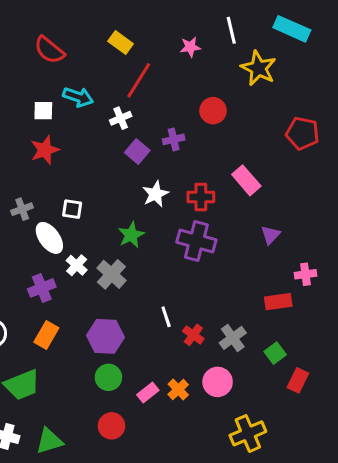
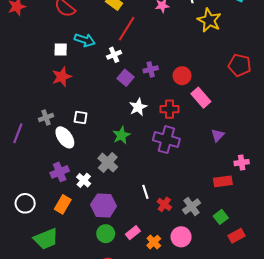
red circle: (213, 111) -> (182, 76), moved
white cross: (77, 265) -> (84, 180), moved
red rectangle: (298, 380) -> (236, 236), turned 35
pink rectangle: (148, 392) -> (133, 233), moved

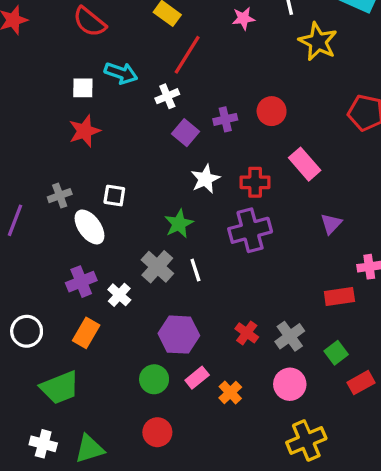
red circle: (182, 76) -> (272, 111), moved
purple cross: (166, 140) -> (250, 230), turned -30
white line: (145, 192) -> (195, 270), moved
purple hexagon: (104, 205) -> (179, 335), moved
pink circle: (181, 237) -> (290, 384), moved

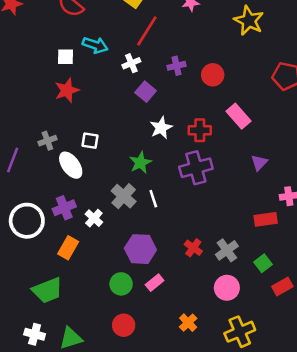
purple cross: (225, 119) -> (177, 66), moved
white circle: (27, 331) -> (27, 221), moved, size x1.4
orange cross: (230, 392) -> (188, 323), moved

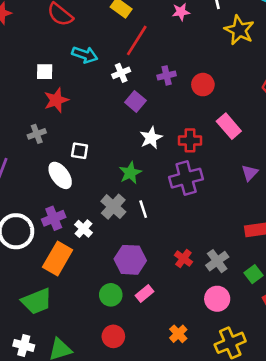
white square: (66, 57) -> (45, 72), moved
gray cross: (47, 141) -> (37, 134), moved
orange rectangle: (68, 248) -> (58, 258), size x1.4

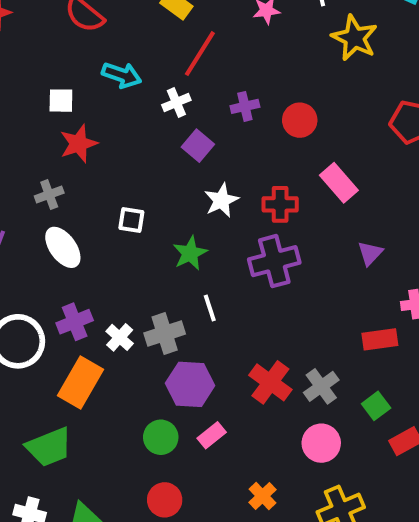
white square: (80, 151) -> (131, 220), moved
white ellipse: (60, 175) -> (63, 247), moved
gray cross: (113, 207) -> (165, 333), moved, turned 30
red cross: (183, 258) -> (270, 382), size x1.5

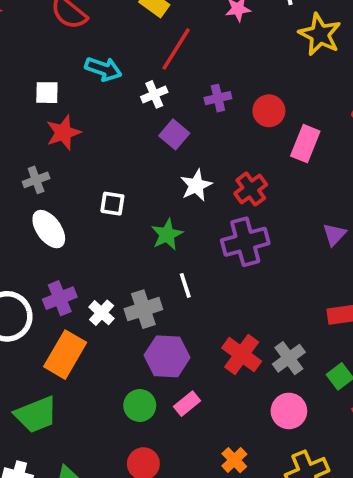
pink rectangle: (339, 183) -> (305, 144), moved, turned 63
red cross: (280, 204) -> (251, 189), turned -36

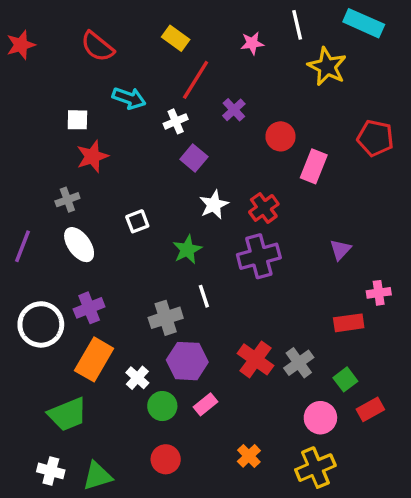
purple cross: (218, 98) -> (234, 110), moved, turned -30
white square: (112, 204) -> (137, 221), turned -30
white cross: (102, 313) -> (137, 378), moved
pink circle: (289, 411) -> (320, 418), moved

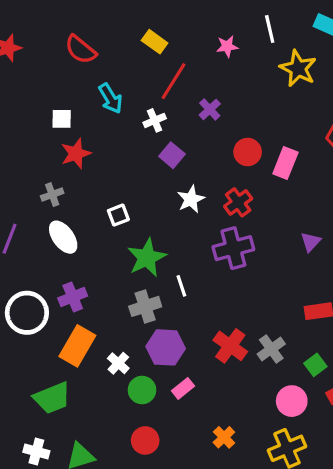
cyan arrow: (129, 98) -> (110, 98), turned 40
red circle: (280, 136) -> (248, 152), moved
green star: (187, 250) -> (147, 258), moved, size x1.4

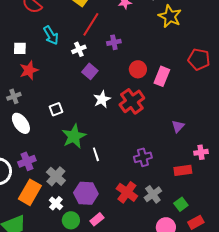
purple cross: (210, 109) -> (114, 42), turned 32
red cross: (238, 202) -> (132, 101), size x1.4
purple cross: (233, 248) -> (143, 157), moved, size x0.7
gray cross: (145, 306) -> (56, 176), moved, turned -30

